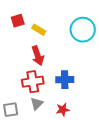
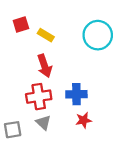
gray triangle: (37, 104) -> (43, 123), turned -32
red star: (63, 110) -> (84, 120), moved

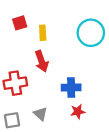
yellow rectangle: (46, 35) -> (43, 33), turned 56
red cross: (39, 97) -> (15, 83), moved

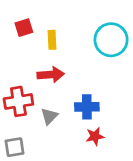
red arrow: (42, 61) -> (51, 75), turned -75
gray triangle: (40, 114) -> (49, 116), moved, turned 32

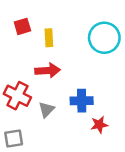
red cross: (18, 101) -> (17, 96), turned 36
red star: (95, 136) -> (99, 125), moved

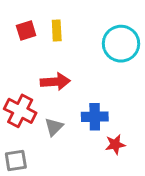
yellow rectangle: (49, 38) -> (57, 30), moved

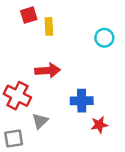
red square: (26, 30) -> (29, 15), moved
cyan circle: (121, 44) -> (104, 38), size x0.6
gray triangle: (54, 127) -> (40, 121), moved

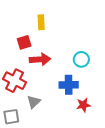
red square: (29, 15) -> (24, 42), moved
cyan circle: (104, 38) -> (81, 59), moved

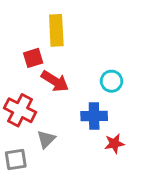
yellow rectangle: (41, 22) -> (56, 30), size x1.5
red arrow: (40, 59) -> (55, 81), turned 36

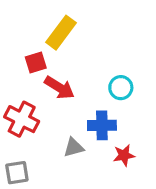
yellow rectangle: (56, 30) -> (61, 33), turned 40
gray triangle: (46, 139) -> (74, 147), moved, turned 30

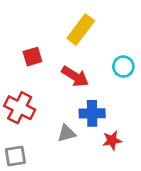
yellow rectangle: (61, 33) -> (81, 30), moved
red arrow: (59, 88) -> (75, 76), moved
cyan circle: (121, 88) -> (123, 67), moved

